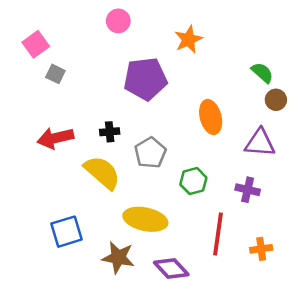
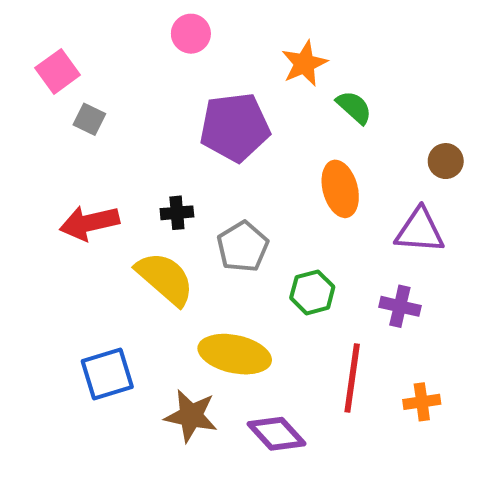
green semicircle: (262, 73) -> (354, 107), moved

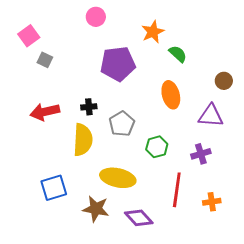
yellow semicircle: (165, 278) -> (83, 140), turned 52
purple cross: (400, 306) -> (201, 154), turned -30

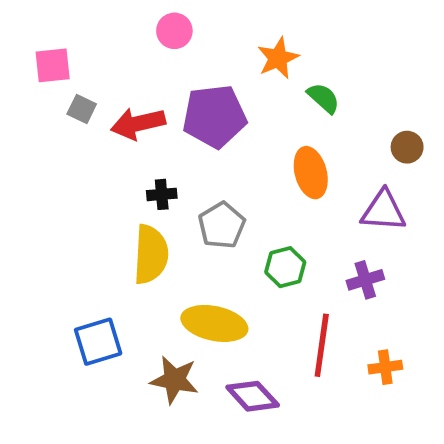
pink square: (29, 36) -> (53, 65), turned 30
red arrow: (45, 112) -> (138, 124), moved

